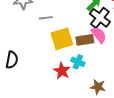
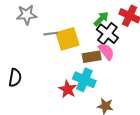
yellow square: (62, 39) -> (68, 39), moved
cyan cross: (78, 62) -> (84, 80), size x1.5

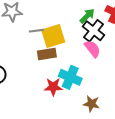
brown rectangle: (92, 57) -> (47, 54), moved
red star: (68, 89) -> (53, 87), turned -30

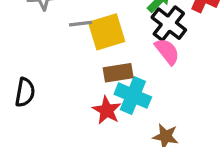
brown rectangle: (47, 54) -> (118, 73), moved
red star: (53, 87) -> (107, 110), turned 30

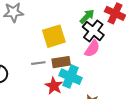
gray line: (81, 24) -> (38, 63), moved
pink semicircle: (167, 51) -> (92, 49), turned 72

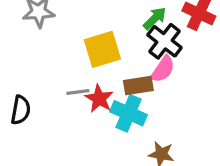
brown rectangle: (61, 62) -> (138, 85), moved
red star: (54, 86) -> (99, 99), moved

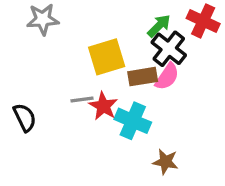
brown rectangle: (138, 85) -> (143, 77), moved
black semicircle: (21, 110) -> (25, 118), turned -36

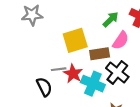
black cross: (169, 49) -> (117, 73), moved
pink semicircle: (167, 77) -> (121, 40), moved
black semicircle: (25, 118) -> (44, 87), moved

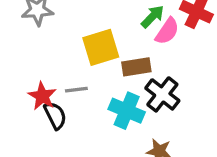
pink semicircle: (121, 40) -> (167, 31), moved
red star: (73, 74) -> (42, 96), moved

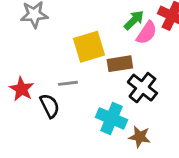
red star: (42, 96) -> (22, 89), moved
cyan cross: (127, 111) -> (111, 118), moved

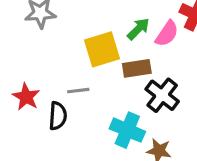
green arrow: (134, 20) -> (138, 29), moved
black semicircle: (50, 106) -> (58, 116), turned 30

